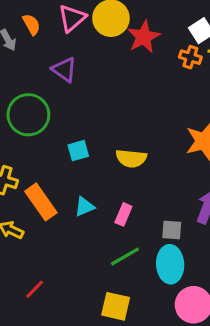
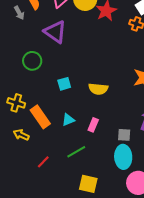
purple triangle: (64, 70) -> (55, 32), size x1.4
green circle: (28, 115) -> (32, 61), size x0.7
green line: (125, 256) -> (76, 152), moved
red line: (35, 289) -> (43, 162), moved

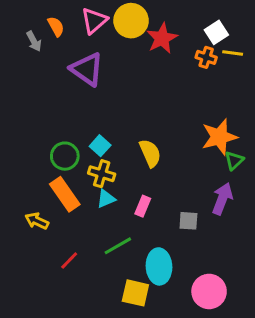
green circle: (32, 61) -> (65, 156), moved
cyan square: (64, 84) -> (100, 146), turned -32
yellow semicircle: (98, 89) -> (150, 153), turned -120
yellow cross: (16, 103) -> (102, 174), moved
cyan ellipse: (123, 157) -> (159, 266), moved

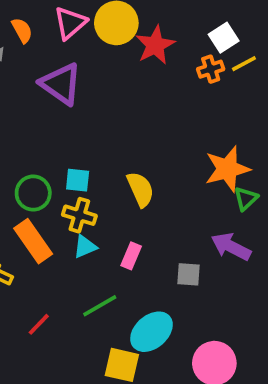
yellow line: (233, 53) -> (244, 64), turned -36
orange cross: (206, 57) -> (211, 69), turned -36
cyan square: (100, 146) -> (78, 180), turned -36
purple arrow: (222, 199) -> (231, 247), turned -84
cyan ellipse: (159, 266) -> (151, 332), turned 52

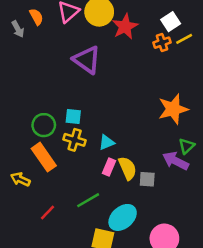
purple triangle: (61, 84) -> (87, 60), moved
yellow semicircle: (140, 189) -> (127, 168), moved
green triangle: (246, 199) -> (187, 146), moved
cyan triangle: (85, 247) -> (107, 142), moved

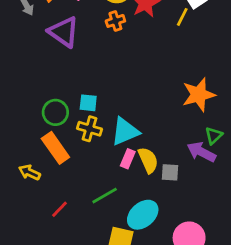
yellow line: (184, 39) -> (182, 17), moved, turned -35
orange cross: (162, 43) -> (115, 21), moved
purple triangle: (87, 60) -> (64, 32), moved
cyan triangle: (107, 142) -> (125, 131), size x1.6

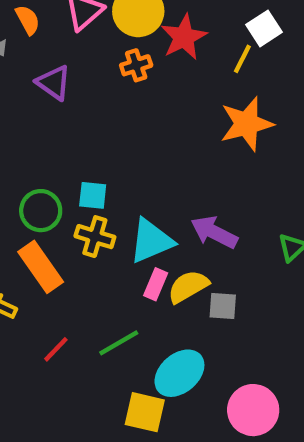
purple triangle: (64, 32) -> (54, 83), size x0.7
orange star: (199, 95) -> (247, 124), moved
purple arrow: (201, 152) -> (214, 232), moved
yellow semicircle: (148, 160) -> (188, 286), turned -96
red line: (59, 209) -> (56, 349), moved

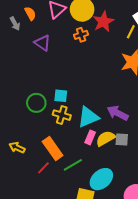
orange rectangle: (41, 267) -> (53, 149), moved
gray square: (223, 306) -> (122, 139), moved

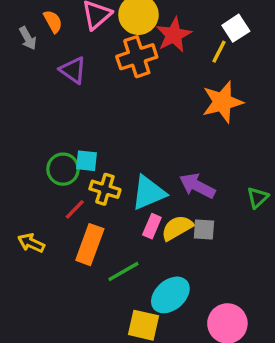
orange cross: (81, 35) -> (137, 57), size x1.6
cyan square: (61, 96) -> (86, 161), moved
orange rectangle: (53, 149) -> (90, 245), turned 55
red line: (43, 168) -> (75, 209), moved

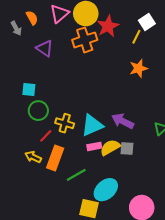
orange star: (222, 102) -> (139, 68), size x0.7
cyan square: (86, 161) -> (29, 89), moved
pink rectangle: (152, 226) -> (94, 146), turned 56
yellow arrow: (31, 243) -> (33, 157), moved

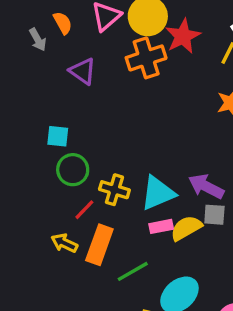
gray square: (127, 149) -> (214, 215), moved

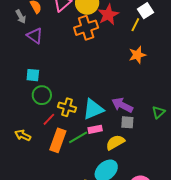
purple triangle: (83, 71) -> (35, 36), moved
yellow semicircle: (186, 228) -> (115, 142), moved
yellow arrow: (64, 243) -> (23, 135), moved
green line: (133, 271) -> (78, 137), moved

